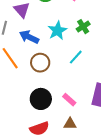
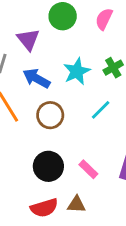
brown triangle: (70, 124) -> (76, 204), moved

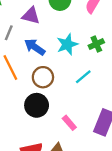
purple triangle: (28, 40) -> (31, 16), turned -42
black circle: (48, 166) -> (37, 105), moved

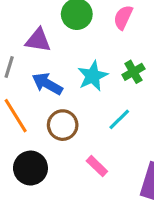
black circle: (37, 105) -> (30, 168), moved
pink rectangle: (69, 123) -> (97, 166), moved

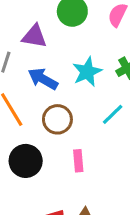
pink rectangle: (97, 166) -> (78, 161), moved, turned 40

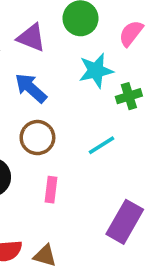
cyan star: (87, 72) -> (96, 71), moved

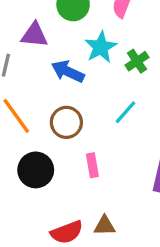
blue arrow: (31, 88) -> (68, 71), moved

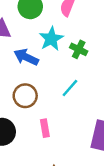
green cross: (137, 61) -> (79, 49), turned -30

